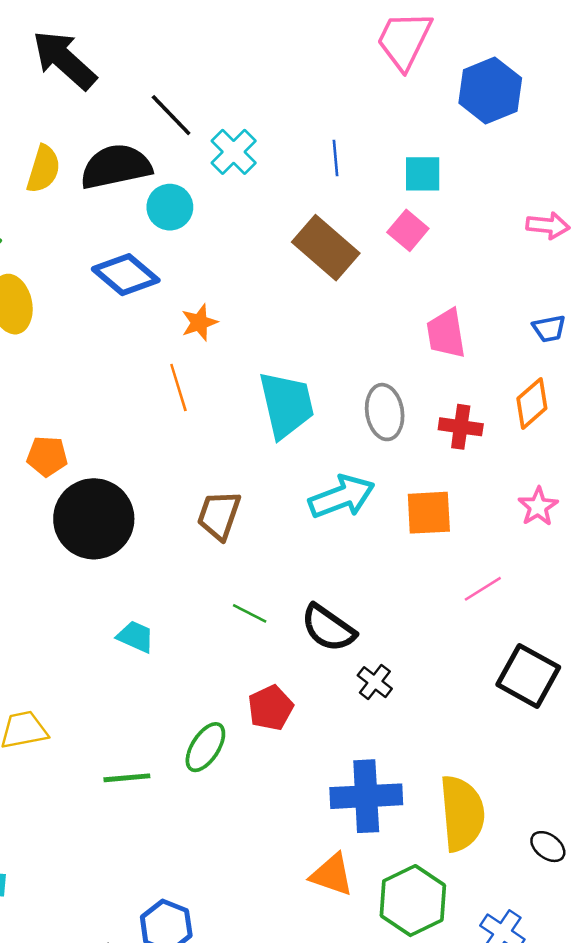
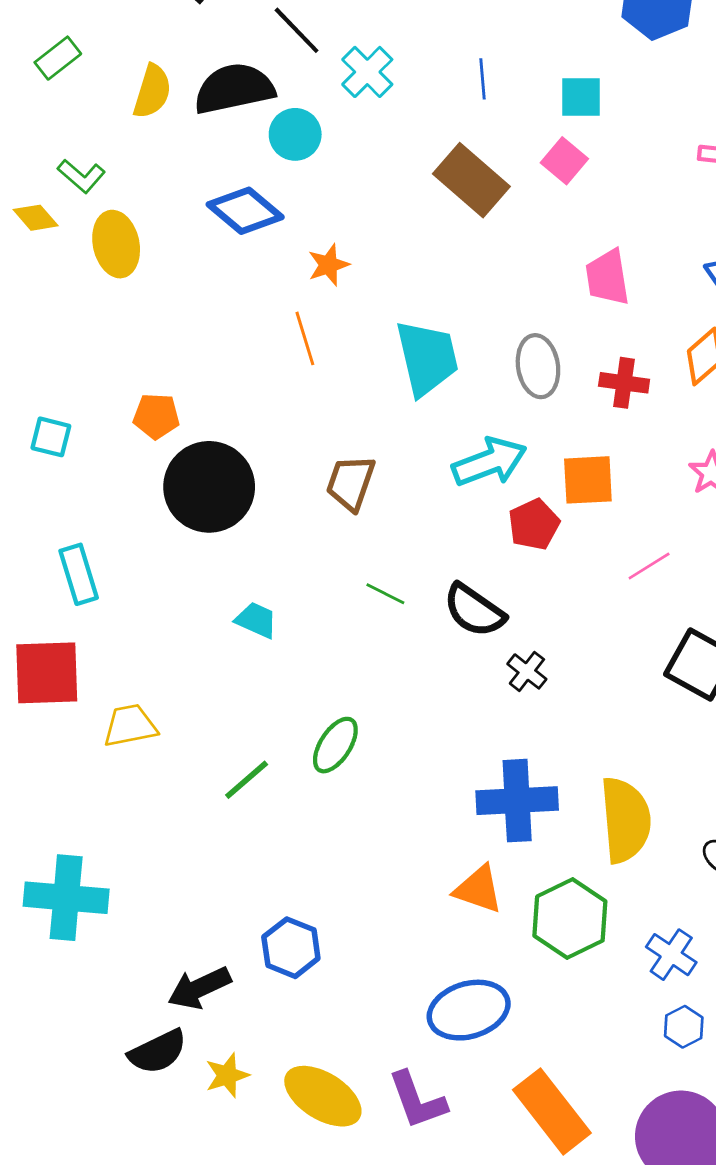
red pentagon: (270, 708) -> (534, 524), moved
green line: (127, 778) -> (247, 780), turned -36

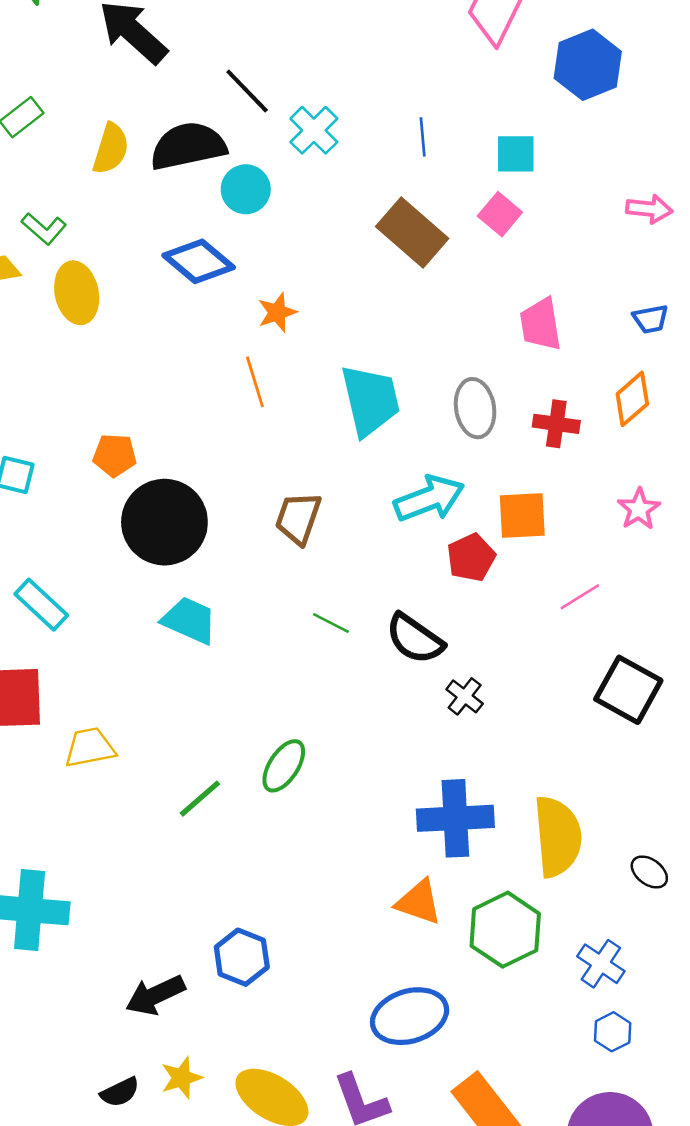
cyan rectangle: (79, 574) -> (41, 605), turned -30
cyan trapezoid: (256, 620) -> (189, 620), moved, size x1.4
black semicircle: (158, 1052) -> (120, 1092), moved, size x0.7

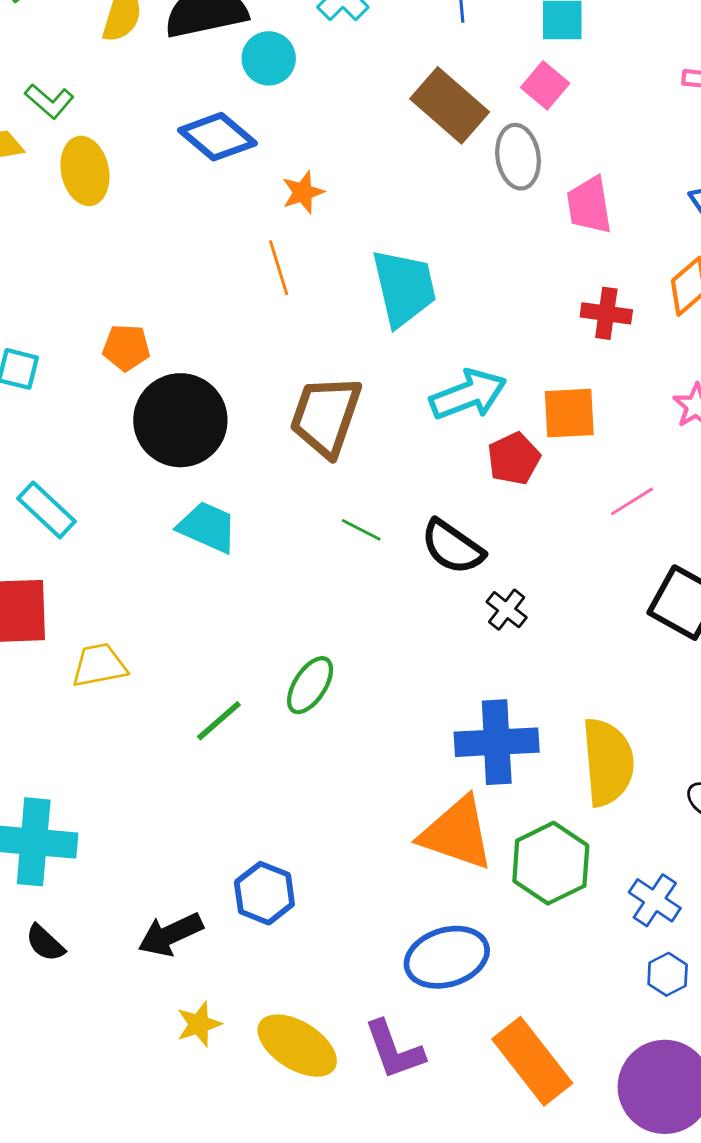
gray ellipse: (475, 408) -> (518, 157), moved
brown trapezoid: (298, 518) -> (326, 416), size x1.4
orange triangle: (419, 902) -> (457, 833), size x1.5
black semicircle: (120, 1092) -> (45, 943), moved, turned 69

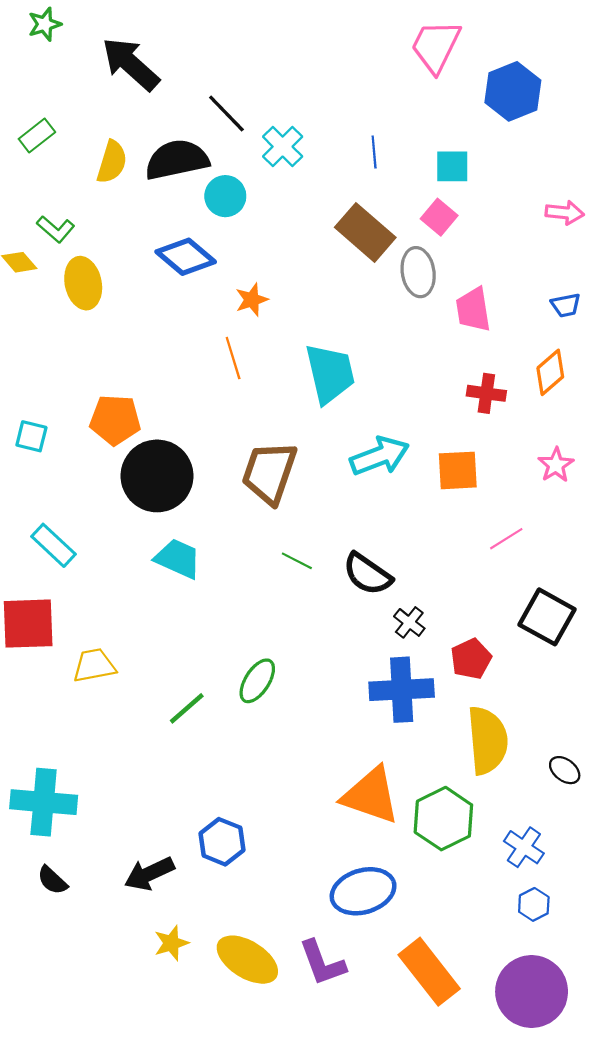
orange pentagon: (126, 348) -> (115, 420), size x1.4
red pentagon: (514, 459) -> (471, 659), moved
blue cross: (497, 742) -> (402, 690), moved

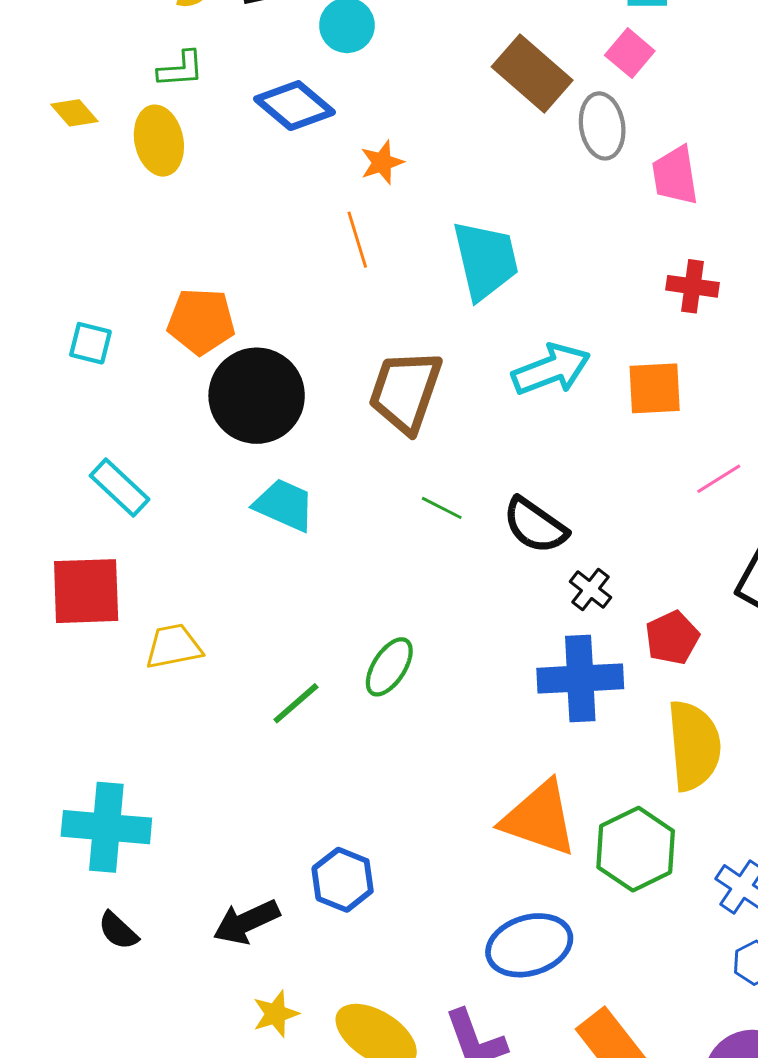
green L-shape: (56, 229) -> (181, 69), moved, turned -45

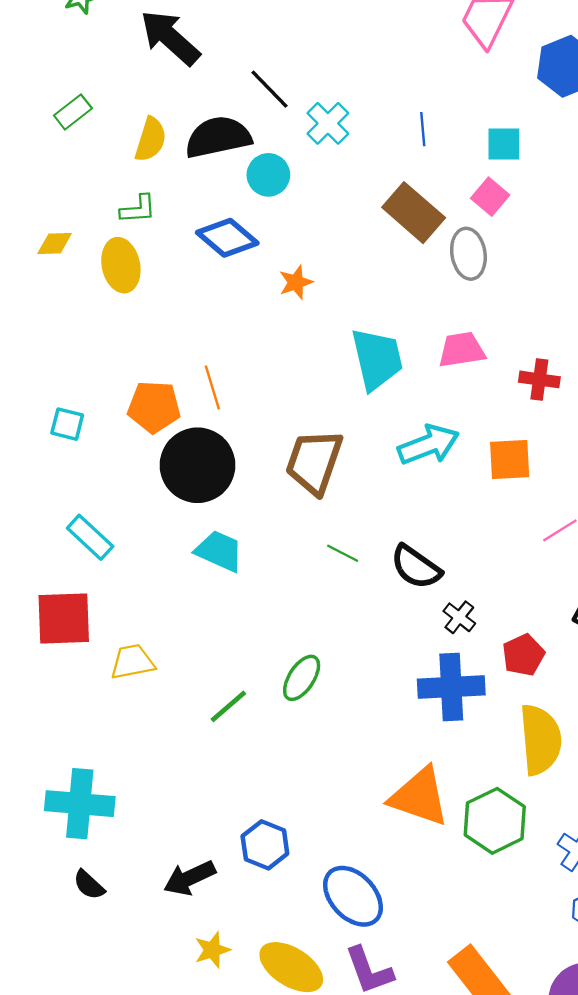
yellow diamond: (74, 113) -> (55, 243), turned -51
pink trapezoid: (675, 176) -> (462, 350), moved, turned 90
orange line: (357, 240) -> (212, 388), moved
blue ellipse: (529, 945) -> (353, 896), moved, turned 64

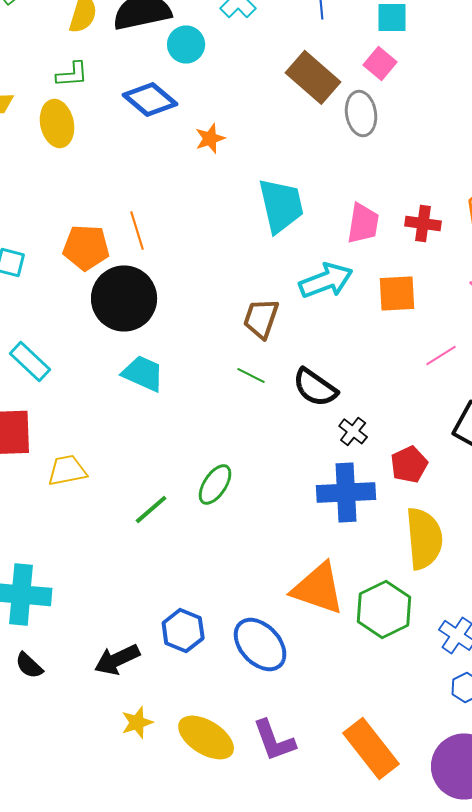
pink trapezoid: (462, 350) -> (363, 223), moved, turned 108
brown trapezoid: (314, 462) -> (261, 318), moved, size x0.7
blue ellipse: (353, 896) -> (260, 644), moved

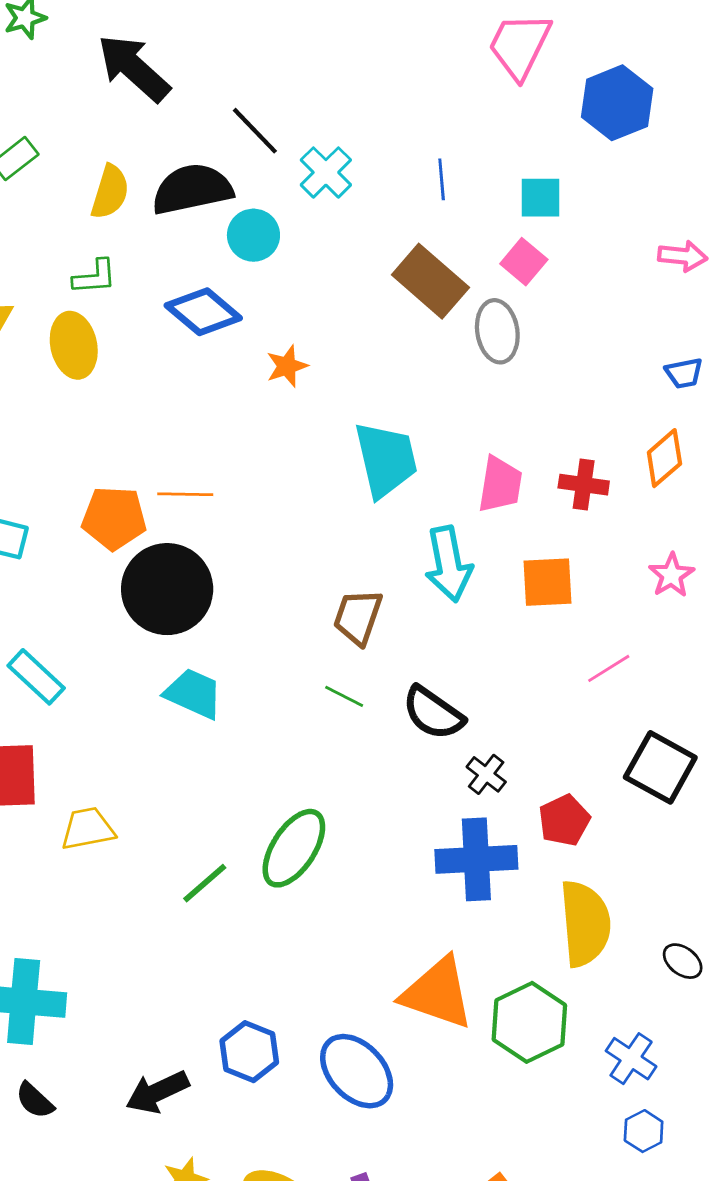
orange line: (137, 230) -> (185, 494), turned -72
cyan arrow: (326, 280) -> (449, 564), turned 100
green ellipse: (215, 484) -> (294, 848), size x1.4

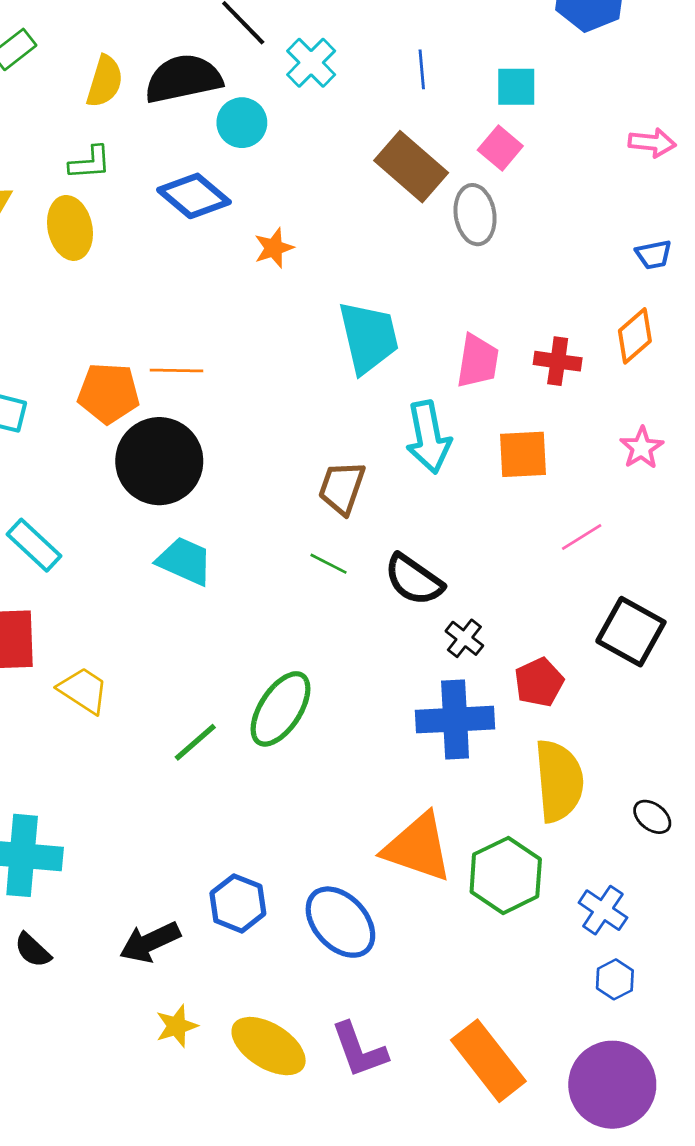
yellow trapezoid: (88, 829) -> (83, 690), turned 44

